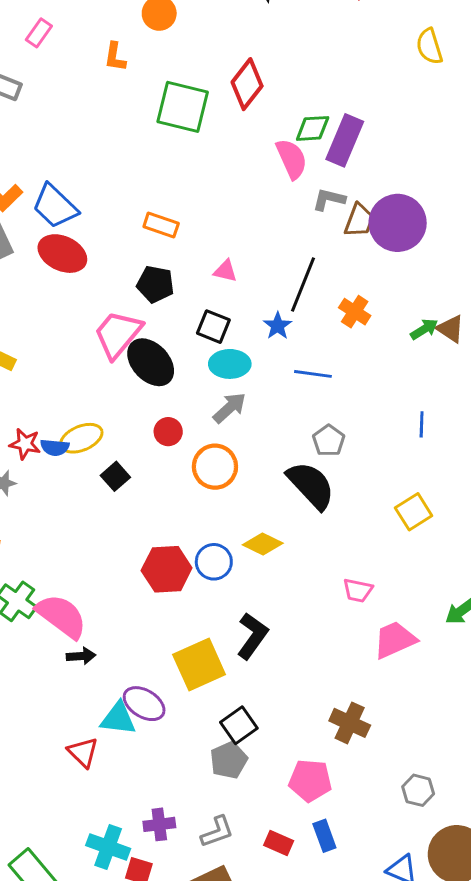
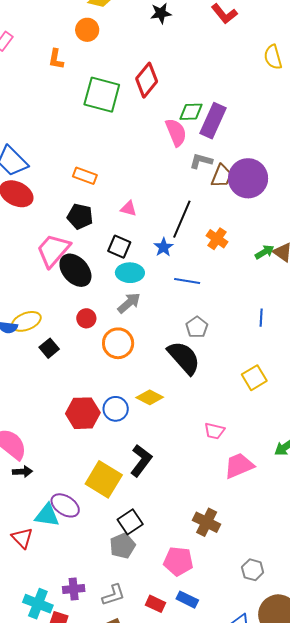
yellow square: (199, 665) -> (104, 479), turned -36
blue rectangle: (324, 836) -> (187, 600), turned -45

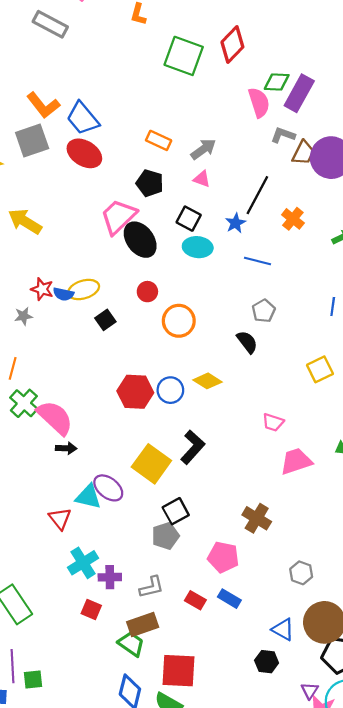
gray arrow: (129, 303) -> (203, 149), moved
black semicircle: (184, 358) -> (247, 342), size x0.6
cyan cross: (38, 604) -> (83, 563), moved, turned 32

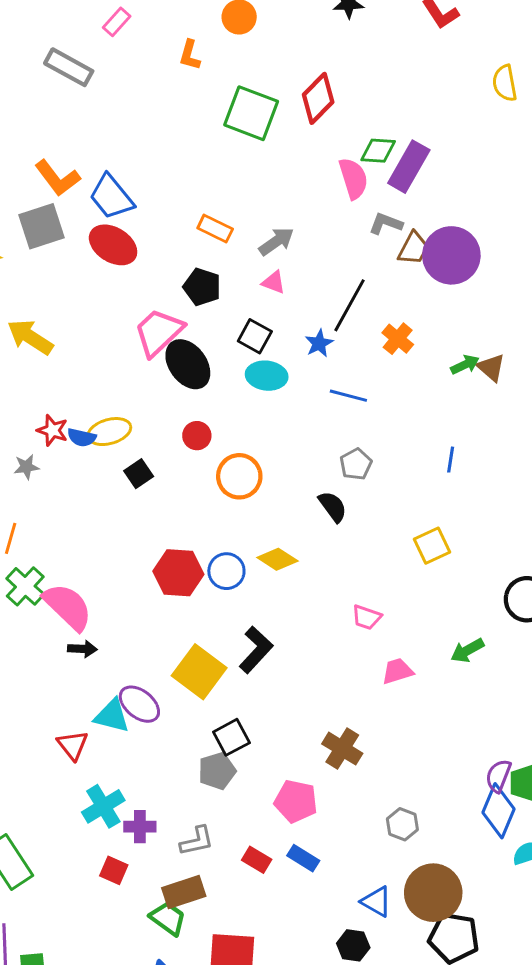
pink trapezoid: (296, 461) -> (397, 671), size x0.7

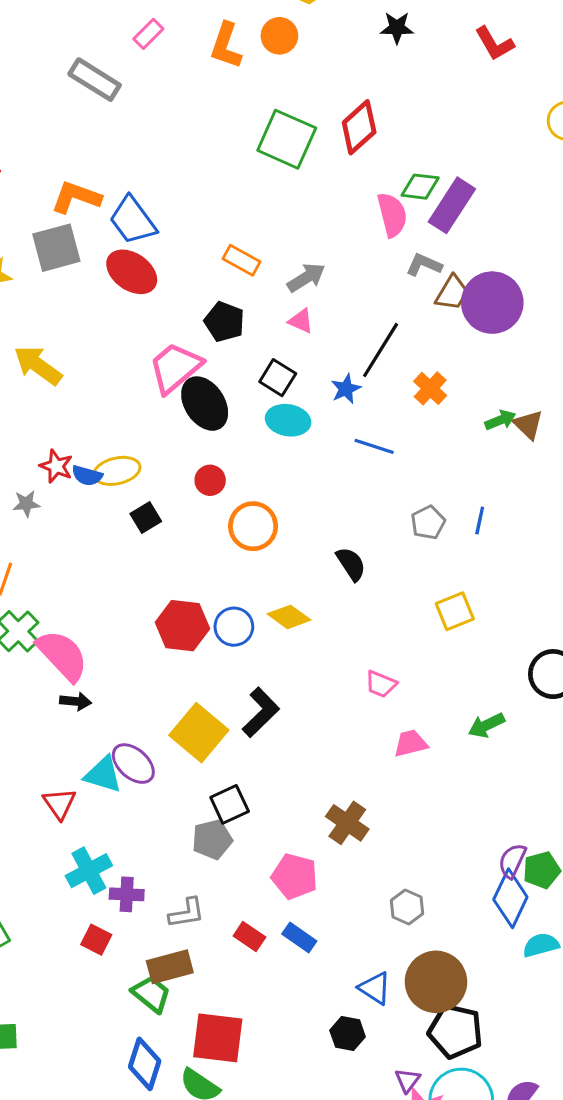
orange L-shape: (190, 55) -> (226, 46), moved, size x1.4
orange L-shape: (57, 178) -> (76, 197), turned 144
gray pentagon: (356, 464) -> (428, 523), moved

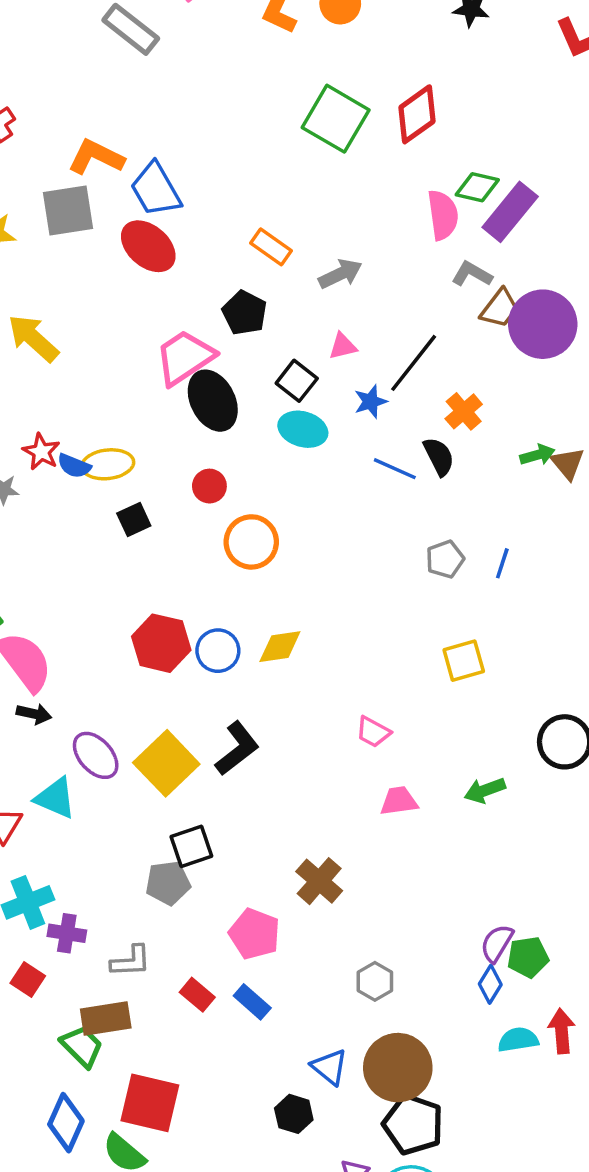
pink triangle: (301, 321) -> (343, 346), moved, turned -44
black semicircle: (351, 564) -> (439, 457), moved
yellow diamond: (289, 617) -> (280, 647), turned -51
purple ellipse: (133, 764) -> (96, 755), moved
blue diamond: (510, 898) -> (490, 984), size x0.6

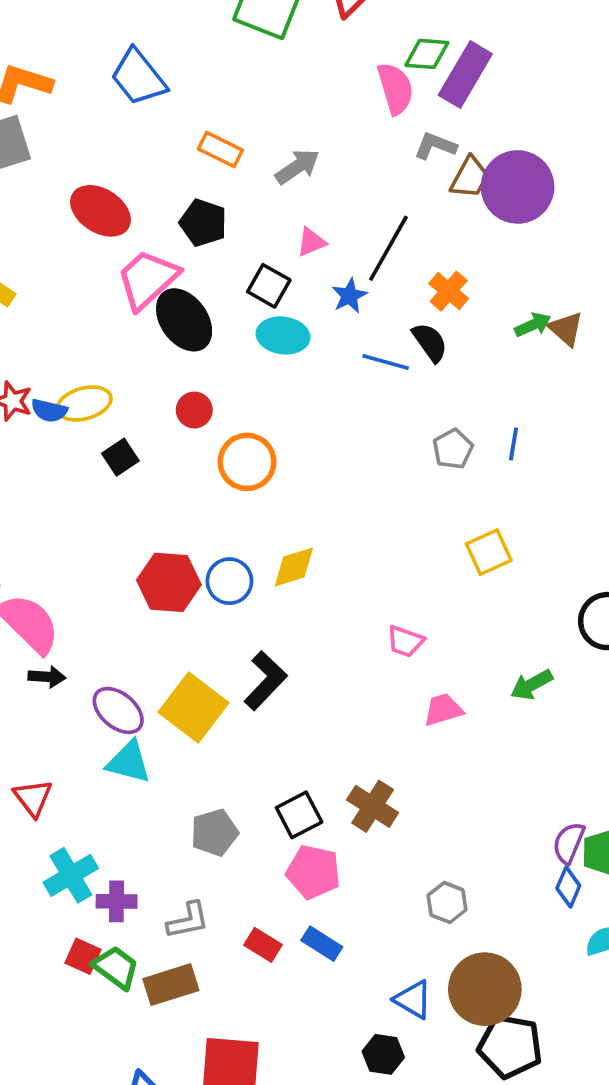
blue trapezoid: (156, 190) -> (138, 77), moved
red ellipse: (148, 246) -> (101, 211), moved
cyan triangle: (55, 798) -> (129, 762), moved
black square: (191, 846) -> (299, 815), moved
green trapezoid: (82, 1046) -> (116, 968), moved

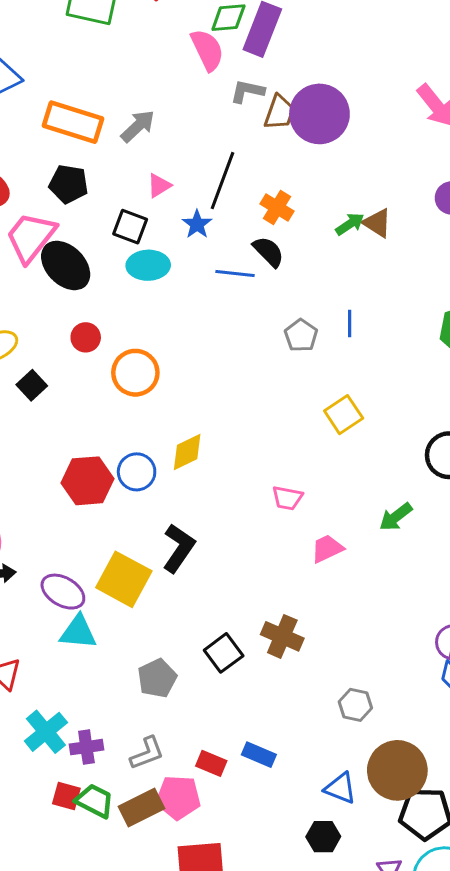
orange rectangle: (220, 149) -> (73, 122), size x1.6
pink pentagon: (313, 872) -> (178, 797), moved

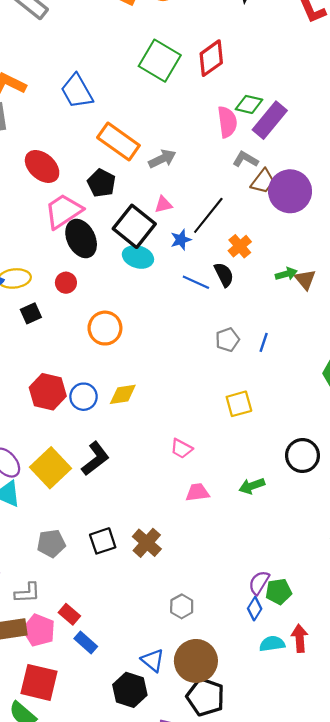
black square: (130, 227) -> (134, 226), size x1.6
red circle: (86, 337) -> (66, 283), moved
blue rectangle: (259, 755) -> (86, 642), moved
black hexagon: (323, 837) -> (130, 690), size x1.4

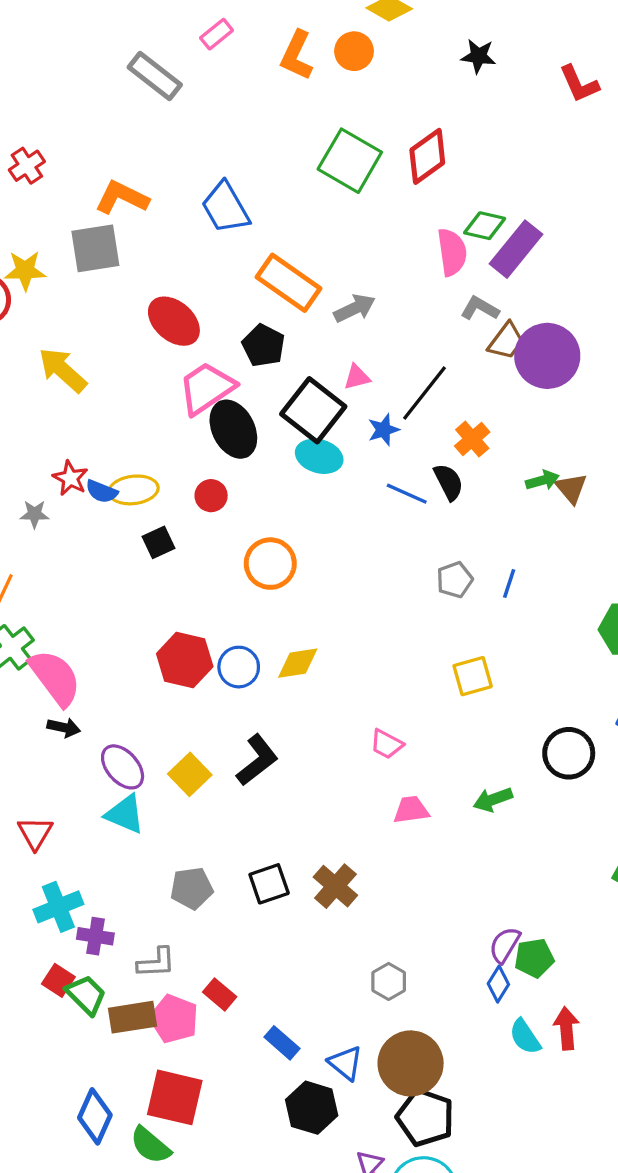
yellow square: (51, 468) -> (190, 774), size x0.7
blue rectangle: (86, 642) -> (282, 1043), moved
cyan semicircle: (272, 644) -> (525, 1037), turned -115

